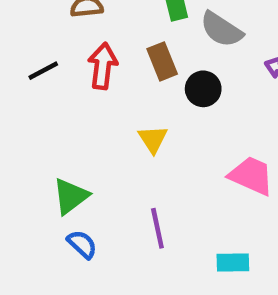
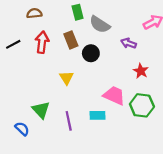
green triangle: (71, 196) -> (41, 110), moved, turned -36
blue semicircle: (82, 244) -> (22, 129), moved
cyan rectangle: (233, 263) -> (98, 115), moved

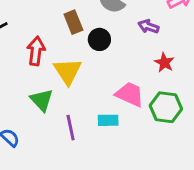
red arrow: (42, 42) -> (36, 51), moved
yellow triangle: (66, 78) -> (68, 71), size x1.5
green triangle: (41, 110) -> (42, 100), moved

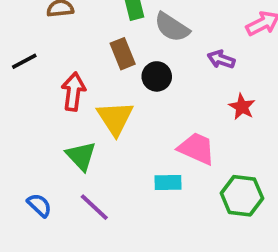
green hexagon: (166, 107) -> (242, 196), moved
purple line: (71, 128) -> (94, 207), moved, turned -35

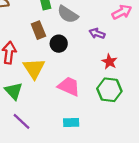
pink trapezoid: (197, 148) -> (69, 86), moved
cyan rectangle: (168, 182) -> (71, 123), moved
green hexagon: (242, 196) -> (109, 90), moved

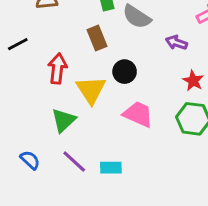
black circle: (59, 44) -> (125, 72), moved
green triangle: (14, 91) -> (64, 120), turned 30
cyan rectangle: (71, 123) -> (111, 168), moved

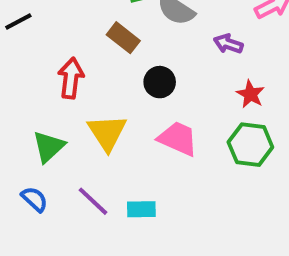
brown rectangle: (97, 38) -> (123, 38), turned -30
black line: (18, 44) -> (18, 22), moved
yellow triangle: (91, 90) -> (107, 133), moved
green triangle: (64, 120) -> (49, 147), moved

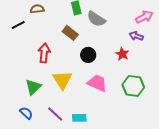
purple arrow: (228, 44) -> (136, 36), moved
red star: (250, 94) -> (122, 54), moved

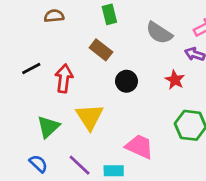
gray semicircle: (96, 19) -> (159, 33), moved
black line: (18, 25) -> (31, 68), moved
pink trapezoid: (97, 83) -> (139, 147), moved

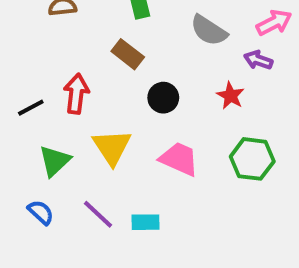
black line: (31, 68) -> (31, 108), moved
pink trapezoid: (139, 147) -> (179, 159), moved

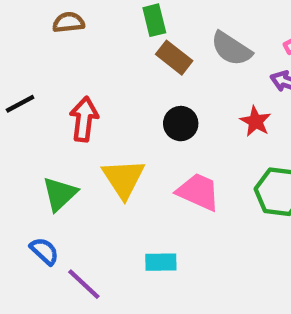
brown rectangle: (128, 54) -> (174, 58), moved
black line: (31, 108) -> (20, 104), moved
purple line: (98, 214) -> (84, 284), moved

